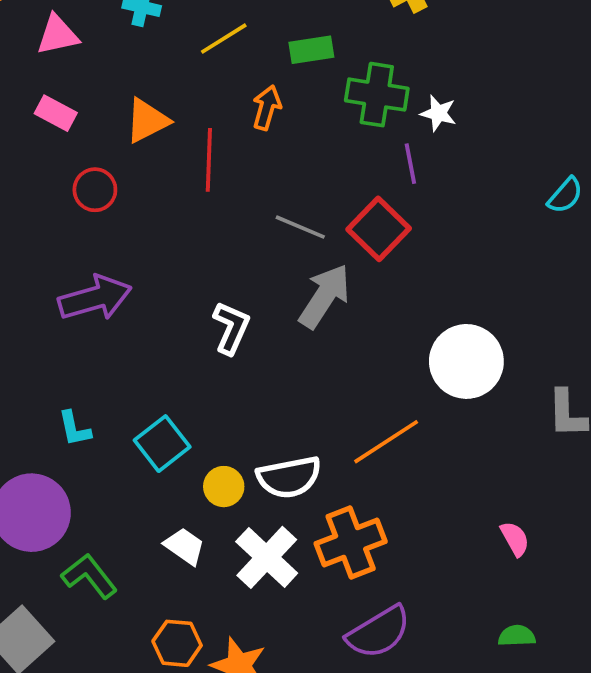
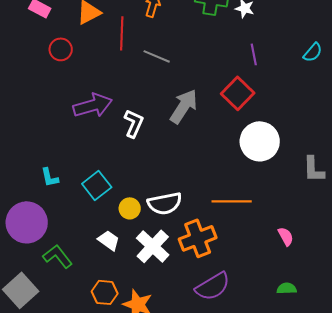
purple line: (410, 164) -> (254, 54), moved
gray line: (300, 227) -> (157, 56), moved
red square: (379, 229) -> (238, 93), moved
purple arrow: (95, 298) -> (93, 105), moved
orange line: (386, 442) -> (232, 201), moved, turned 33

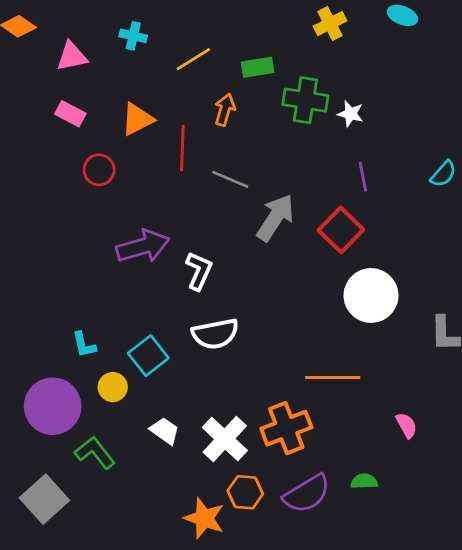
gray arrow: (184, 106) -> (275, 218), moved
white semicircle: (165, 203) -> (215, 334), moved
yellow circle: (130, 208) -> (113, 387), moved
green semicircle: (287, 288) -> (364, 481), moved
orange hexagon: (105, 292) -> (245, 492), moved

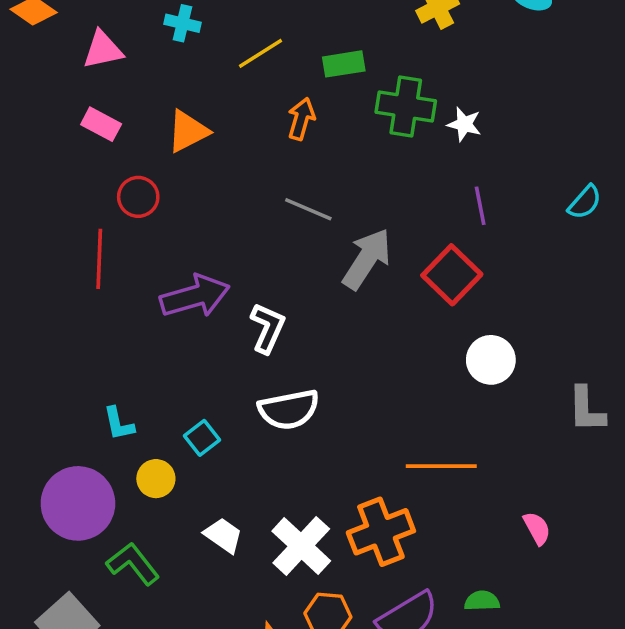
red line: (182, 148) -> (99, 259), moved
white circle: (371, 296) -> (491, 360), size x0.7
cyan square: (148, 356) -> (202, 438), size x0.7

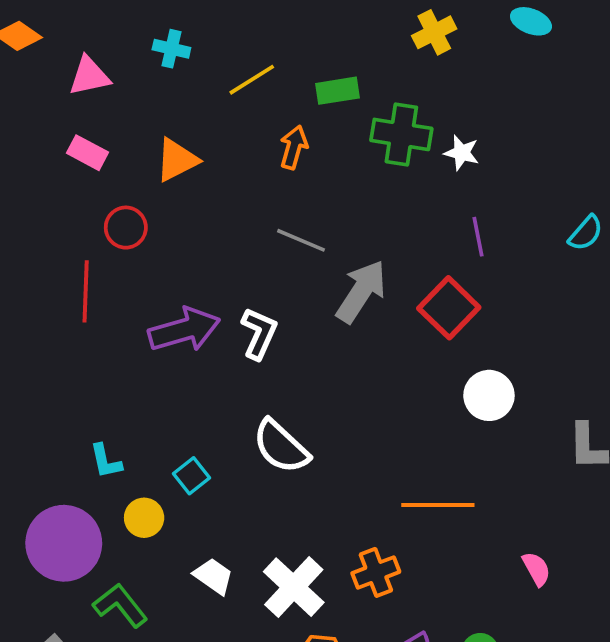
white L-shape: (268, 328) -> (259, 333), moved
white semicircle: (289, 410) -> (281, 447), turned 54
orange cross: (381, 532) -> (376, 572), size x0.7

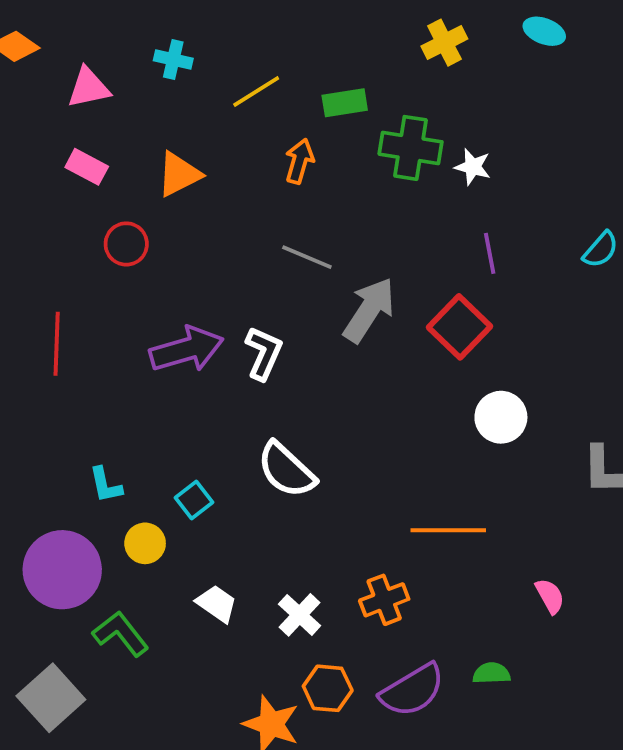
red line: (86, 291) -> (57, 344), moved
white cross: (294, 587) -> (299, 615), size x0.7

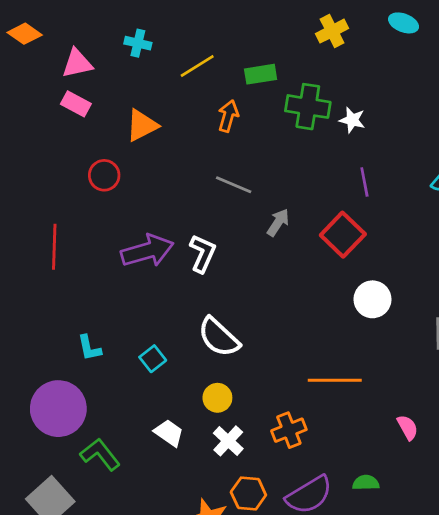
pink rectangle: (87, 167) -> (76, 104), moved
gray arrow: (369, 310) -> (278, 222), size x0.6
yellow circle: (145, 543) -> (217, 398), moved

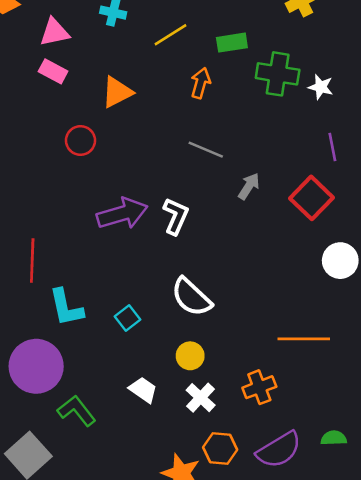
red line: (54, 247) -> (32, 261), moved
cyan L-shape: (89, 348) -> (66, 308), size x1.5

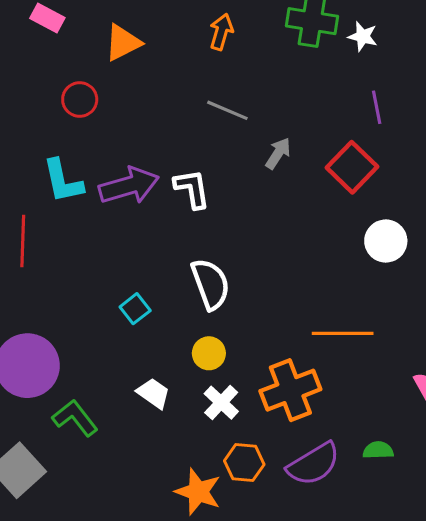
white L-shape: (176, 216) -> (192, 189), turned -33
white semicircle: (191, 297) -> (210, 284), turned -153
cyan L-shape: (66, 308) -> (63, 181), moved
orange cross: (259, 387) -> (290, 390), size x1.5

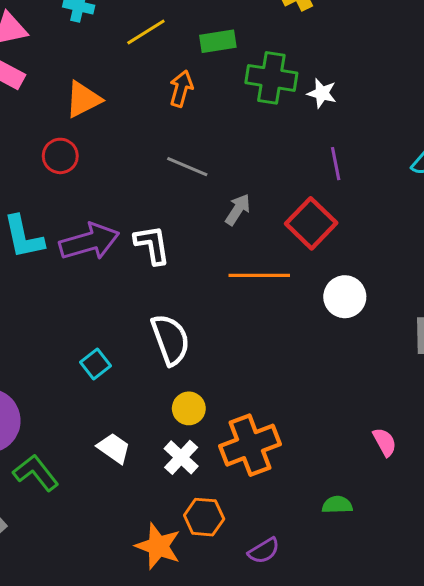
red circle: (80, 99) -> (60, 156), moved
orange line: (343, 333) -> (259, 275), moved
yellow circle: (209, 353) -> (189, 408), moved
purple semicircle: (313, 464) -> (264, 551), moved, size x0.6

